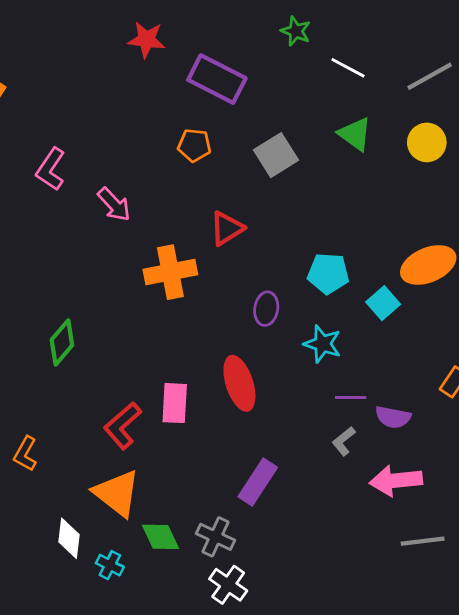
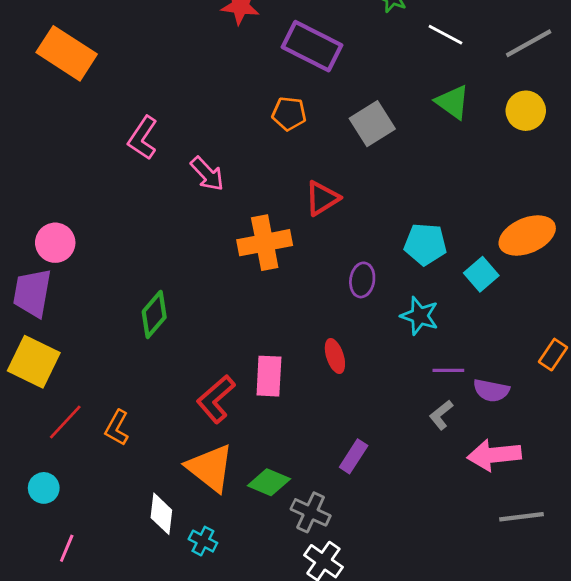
red ellipse: (239, 383) -> (335, 356), size x0.6
purple rectangle: (258, 482) -> (354, 456), size x0.7
green diamond: (161, 537) -> (269, 482), moved, turned -42

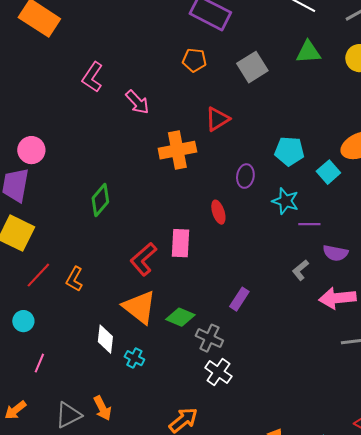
green triangle: (453, 102) -> (308, 52), turned -40
red ellipse: (335, 356) -> (218, 212), moved
purple line: (448, 370) -> (309, 224), moved

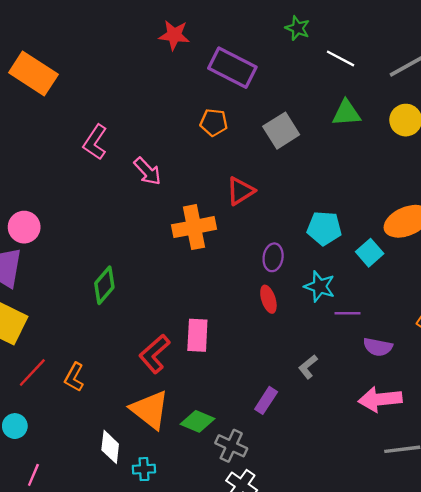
red ellipse: (218, 212) -> (268, 299), moved
gray L-shape: (300, 270) -> (308, 367), moved
cyan cross: (134, 358) -> (144, 469), turned -30

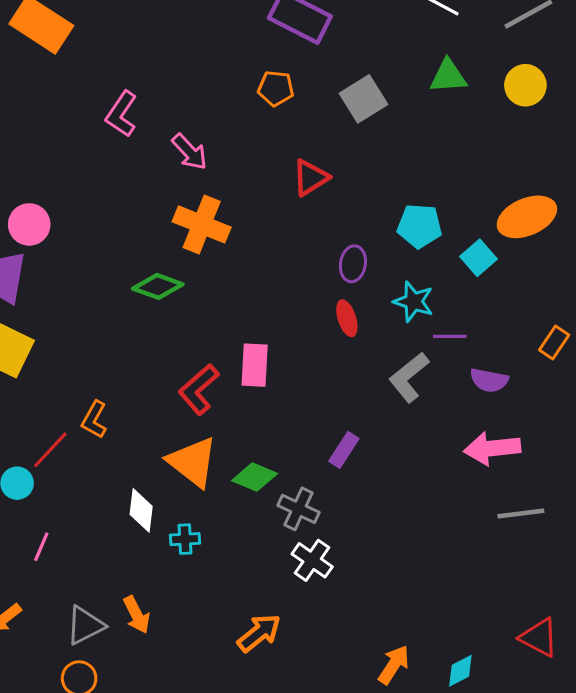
orange cross: (194, 227) -> (202, 224), moved, turned 33
green diamond: (104, 285) -> (158, 286), moved, turned 69
gray L-shape: (308, 367) -> (409, 377), moved, size x1.6
red line: (32, 373) -> (50, 450), moved

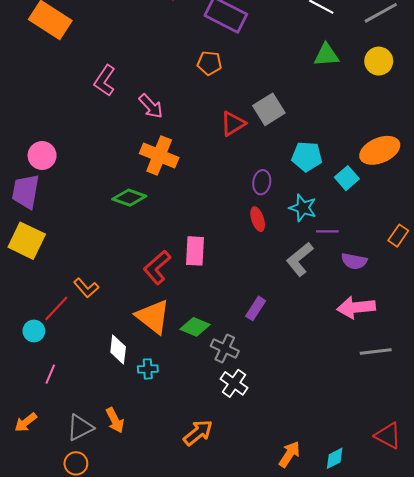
gray square: (364, 99) -> (269, 109), moved
orange L-shape: (94, 420) -> (86, 288), turned -70

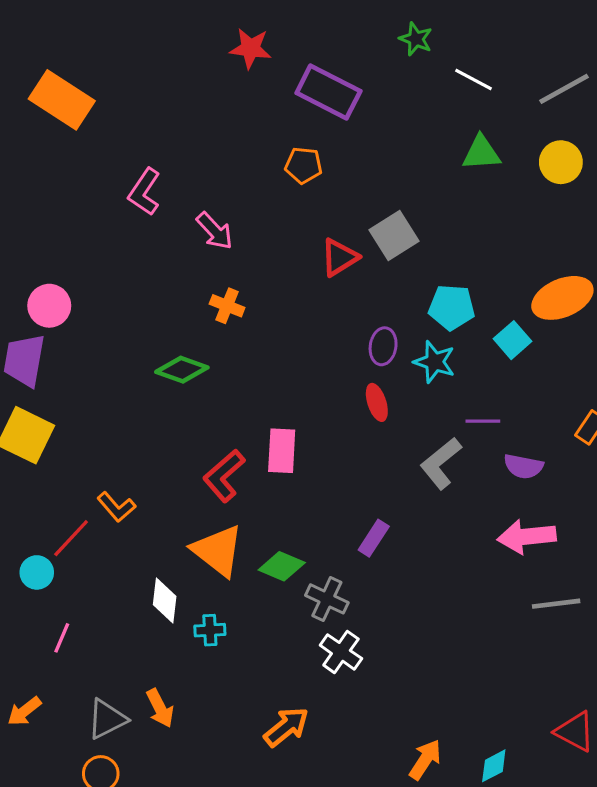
orange cross: (159, 155) -> (227, 306), size x0.6
cyan star: (303, 208) -> (435, 362), moved

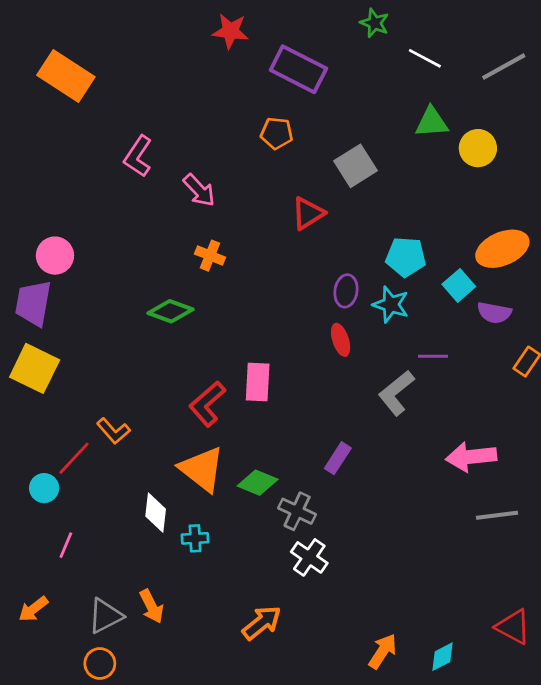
yellow circle: (561, 162) -> (478, 148), moved
gray square: (394, 236) -> (356, 166), moved
purple semicircle: (523, 466) -> (494, 313), moved

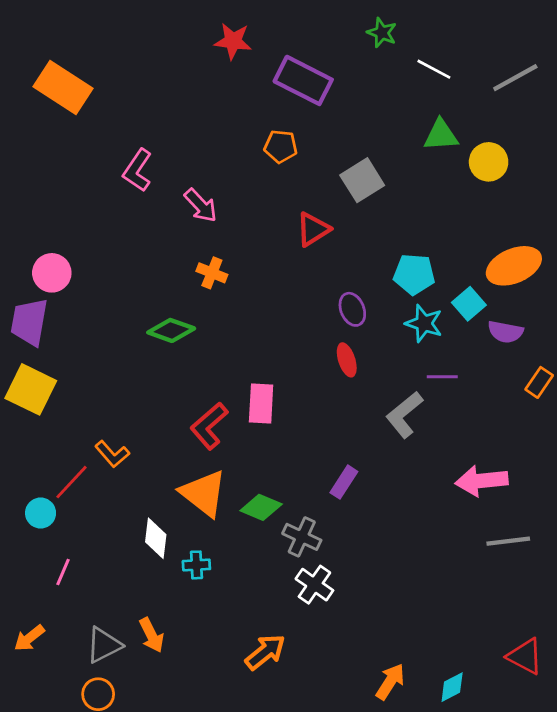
purple ellipse: (346, 291) -> (352, 309), turned -32
cyan star: (391, 304) -> (424, 323), moved

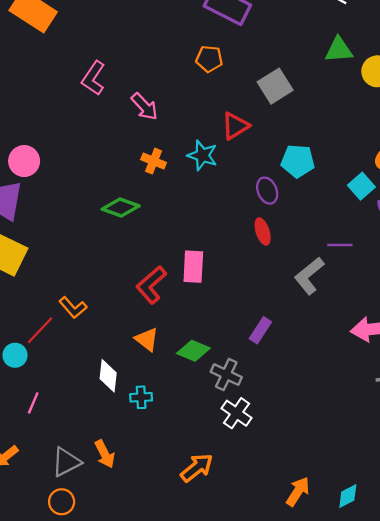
cyan pentagon: (414, 274) -> (298, 161), moved
cyan star: (424, 323) -> (202, 155), moved
orange triangle: (203, 493) -> (147, 339), size x0.6

